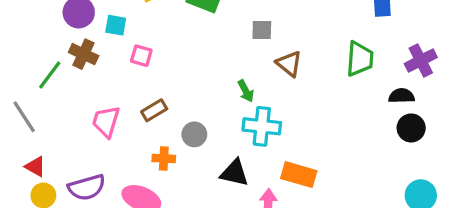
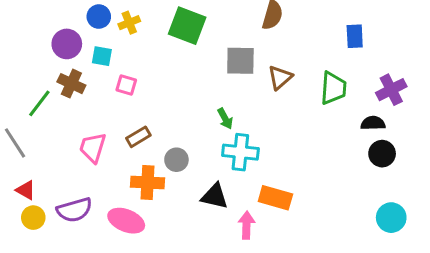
gray square: (262, 30) -> (240, 61), size x1.5
brown triangle: (289, 64) -> (280, 77), moved, turned 40
orange cross: (164, 158) -> (148, 183), size x1.5

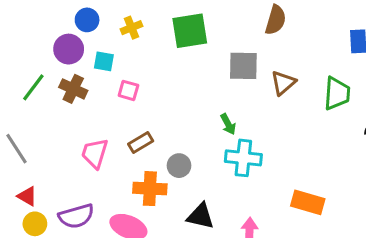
blue circle: (99, 17) -> (87, 20), moved
green square: (187, 26) -> (190, 31), turned -30
green line: (39, 103) -> (33, 87), moved
black triangle: (215, 196) -> (200, 216), moved
orange rectangle: (275, 198) -> (308, 202), moved

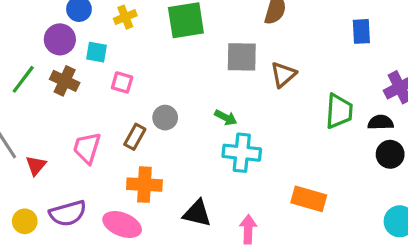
green trapezoid: (337, 94) -> (339, 111), moved
green arrow: (228, 124) -> (226, 118), turned -35
brown rectangle: (141, 143) -> (135, 137), turned -30
gray circle: (179, 166) -> (165, 118), moved
red triangle: (27, 196) -> (36, 165), moved, turned 40

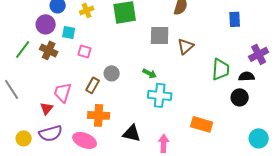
black circle: (390, 154) -> (240, 97), moved
red triangle: (36, 165) -> (47, 108), moved

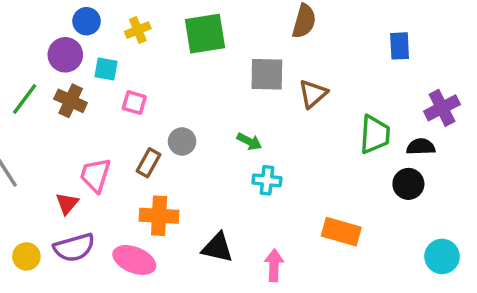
cyan cross: (160, 95) -> (267, 180), size x0.7

